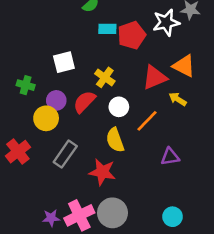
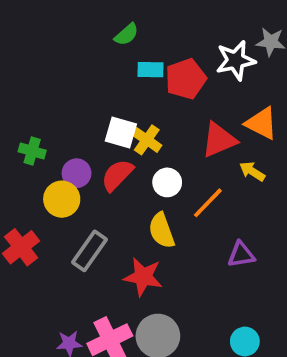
white square: (64, 62) -> (121, 133), moved, turned 30

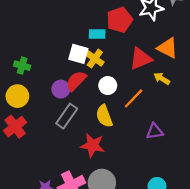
cyan rectangle: (151, 70) -> (97, 34), moved
purple circle: (77, 173) -> (61, 89), moved
yellow circle: (62, 199) -> (17, 96), moved
gray rectangle: (89, 251) -> (67, 116), moved

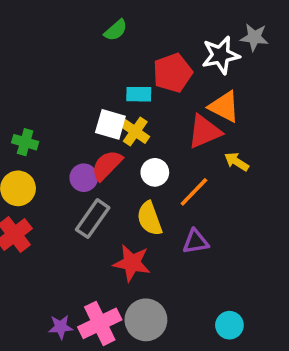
orange triangle: (168, 48) -> (224, 107), moved
purple triangle: (155, 131) -> (196, 242), moved

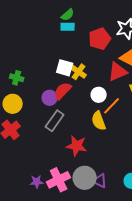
cyan rectangle: (139, 94) -> (68, 27), moved
white circle: (155, 172) -> (99, 95), moved
yellow semicircle: (149, 219) -> (99, 121), moved
purple triangle: (196, 242) -> (100, 181), moved, turned 35

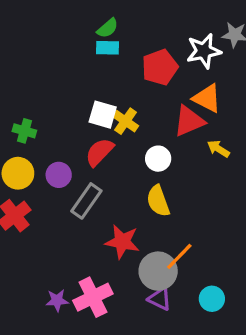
purple circle: (50, 98) -> (59, 175), moved
orange line: (112, 106) -> (179, 256), moved
gray circle: (85, 178) -> (158, 271), moved

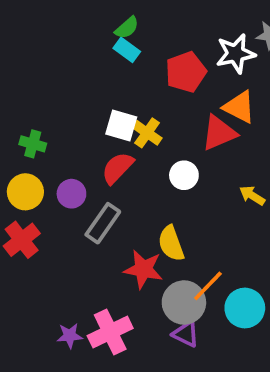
cyan rectangle: (108, 48) -> (127, 50), turned 35
yellow arrow: (218, 149) -> (252, 196), moved
yellow semicircle: (158, 201) -> (171, 243), moved
cyan circle: (212, 299) -> (245, 308), moved, size x1.4

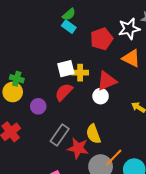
white square: (121, 125) -> (66, 69), turned -30
yellow cross: (147, 133) -> (80, 73), turned -35
red triangle: (219, 133) -> (107, 81), moved
yellow circle: (25, 192) -> (13, 92), moved
gray rectangle: (103, 223) -> (60, 135), moved

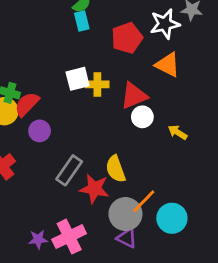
cyan rectangle: (69, 27) -> (82, 21), turned 40
red semicircle: (64, 92) -> (27, 104), moved
white circle: (101, 96) -> (142, 117), moved

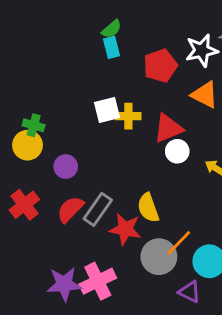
red semicircle: (27, 104) -> (70, 209), moved
purple triangle: (127, 238) -> (189, 292), moved
purple star: (38, 239) -> (64, 284), size x1.6

